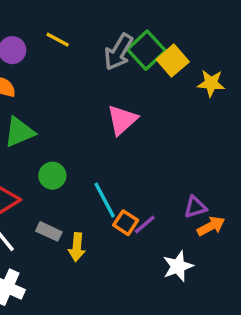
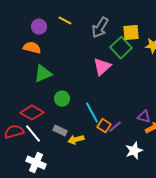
green square: (147, 50) -> (121, 48), moved
yellow square: (173, 61) -> (131, 33), turned 36
purple triangle: (195, 207) -> (144, 117), turned 32
yellow arrow: (77, 247) -> (76, 140), turned 70

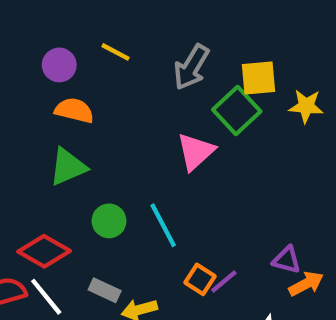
orange semicircle: (32, 48) -> (74, 110), moved
cyan line: (92, 113) -> (163, 225), moved

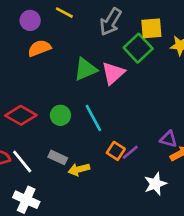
orange semicircle: (74, 110) -> (39, 48), turned -35
green triangle: (68, 167) -> (85, 69), moved
red diamond: (44, 251) -> (21, 115), moved

